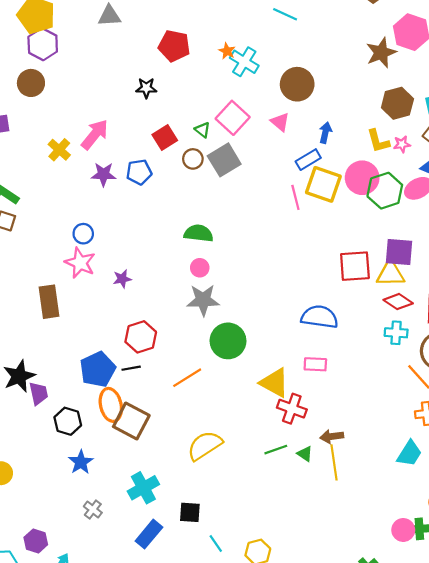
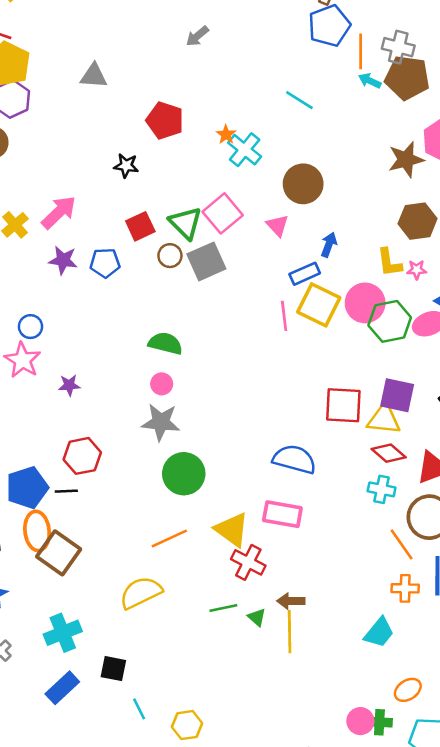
green triangle: (202, 130) -> (186, 223), size x1.8
pink rectangle: (315, 364) -> (282, 514), size x1.4
orange line: (187, 378) -> (169, 539), moved

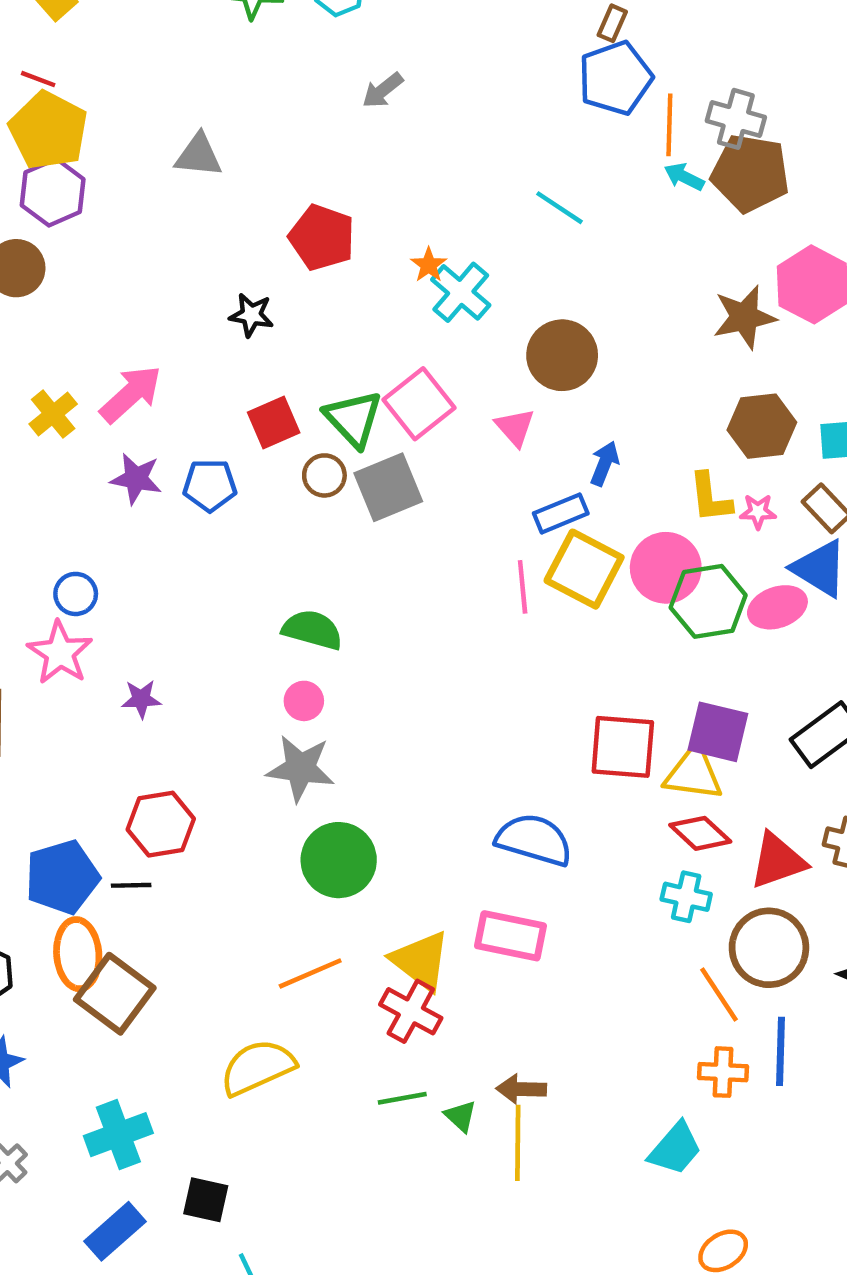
red cross: (248, 562) -> (411, 1011), moved

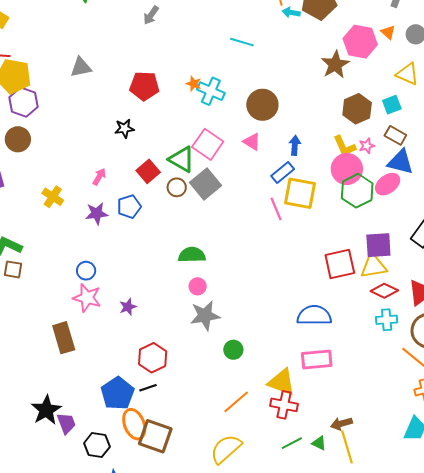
pink arrow: (131, 394) -> (99, 177), moved, size x0.6
pink circle: (666, 568) -> (347, 169), moved
green circle: (339, 860) -> (233, 350), size x0.6

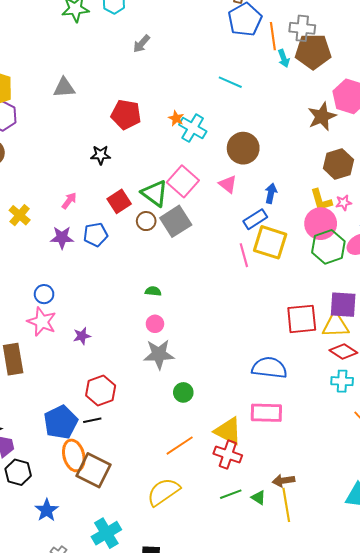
cyan arrow: (291, 12) -> (284, 58), turned -126
green semicircle: (192, 255) -> (153, 291), size x0.6
black hexagon: (97, 445) -> (18, 472), moved

